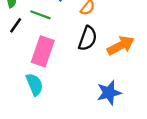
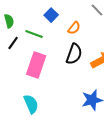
cyan semicircle: (34, 84) -> (31, 104), moved

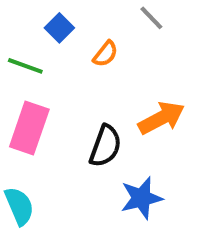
black semicircle: (74, 54) -> (105, 146), moved

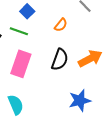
blue square: (59, 28) -> (27, 11), moved
black semicircle: (105, 146) -> (60, 60), moved

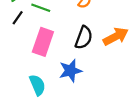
blue star: (80, 100) -> (70, 71), moved

